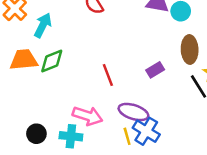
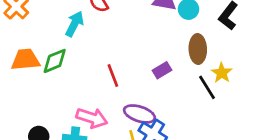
cyan arrow: (43, 25) -> (75, 24), moved

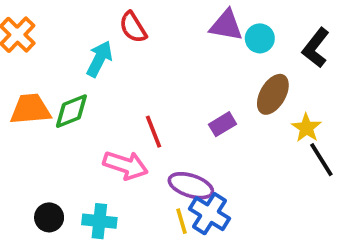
brown ellipse: (198, 49) -> (273, 94), turned 32
black line: (207, 87) -> (321, 160), moved
pink arrow: (92, 118) -> (126, 165), moved

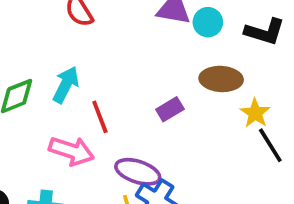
black L-shape: (316, 48) -> (265, 32), turned -111
cyan arrow: (99, 59) -> (66, 85), moved
brown ellipse: (273, 94) -> (221, 79), turned 63

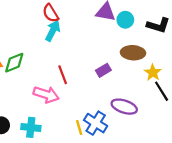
cyan arrow: (66, 85) -> (53, 31), moved
purple ellipse: (138, 172) -> (124, 107), moved

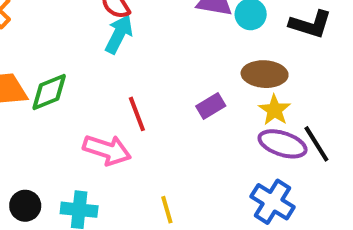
yellow star: (153, 73) -> (275, 110), moved
purple ellipse: (124, 107) -> (283, 144), moved
blue cross: (96, 123) -> (273, 202), moved

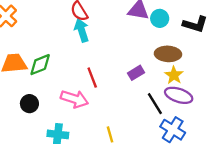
cyan arrow: (119, 34) -> (82, 30), turned -45
black line: (316, 144) -> (155, 104), moved
black circle: (25, 206) -> (29, 104), moved

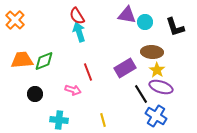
black L-shape: (195, 24) -> (175, 27), turned 55
purple rectangle: (136, 73) -> (125, 68), size x1.5
pink arrow: (74, 99) -> (73, 90), size x0.7

